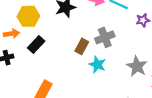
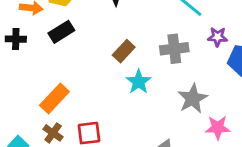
gray cross: (105, 37) -> (174, 49), moved

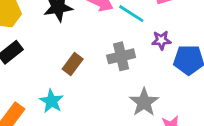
cyan star: (139, 82) -> (51, 101), moved

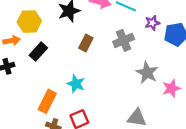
brown rectangle: (73, 64) -> (86, 43), moved

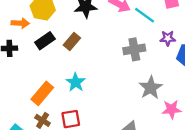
brown rectangle: (86, 43) -> (72, 42), moved

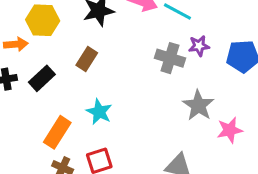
purple star: (168, 38) -> (199, 46), moved
black rectangle: (45, 41) -> (42, 78), moved
gray cross: (134, 49) -> (170, 58), turned 35

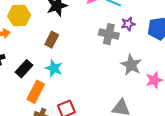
black rectangle: (42, 78) -> (24, 69), moved
cyan star: (99, 112) -> (54, 68), moved

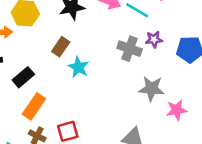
gray star: (131, 65) -> (151, 89), turned -30
cyan star: (54, 68) -> (78, 67), moved

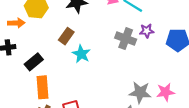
gray star: (151, 89) -> (140, 92), moved
orange rectangle: (34, 106) -> (42, 87), turned -40

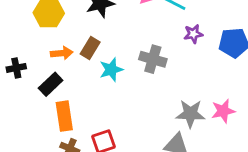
orange arrow: (16, 23) -> (62, 53), moved
gray cross: (126, 39) -> (153, 59), moved
cyan star: (81, 54) -> (111, 70), turned 30

